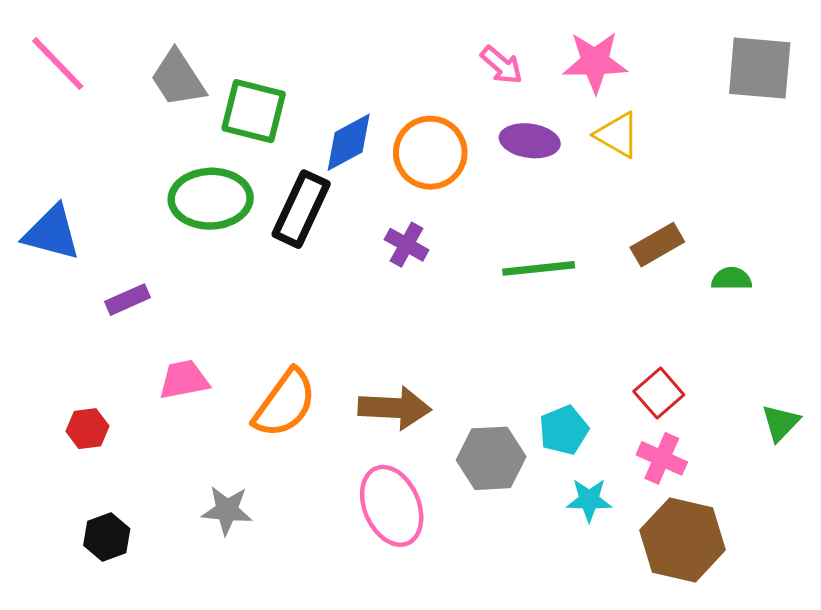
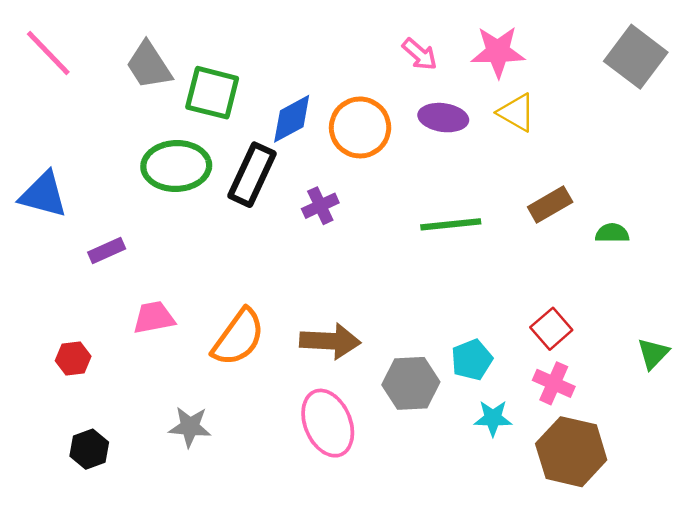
gray square: (760, 68) -> (636, 57), turned 32
purple cross: (407, 245) -> (320, 206), moved, turned 36

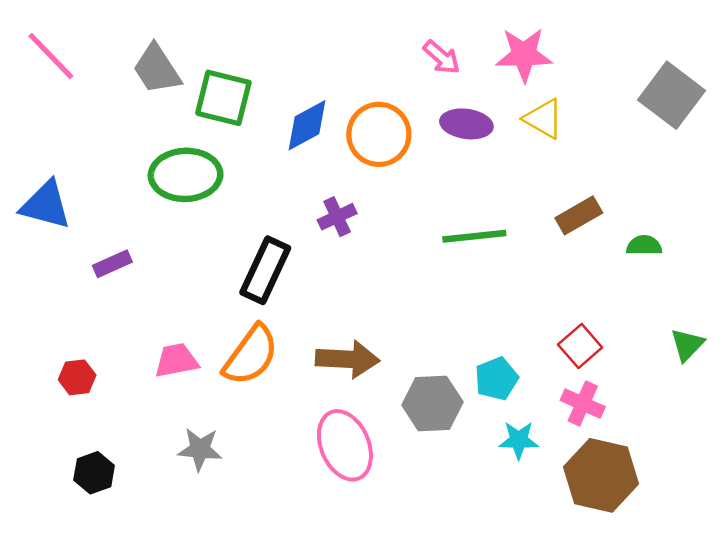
gray square: (636, 57) -> (672, 95), moved
black rectangle: (252, 175) -> (265, 270), moved
pink trapezoid: (154, 318) -> (176, 360), moved
green triangle: (653, 354) -> (687, 345), moved

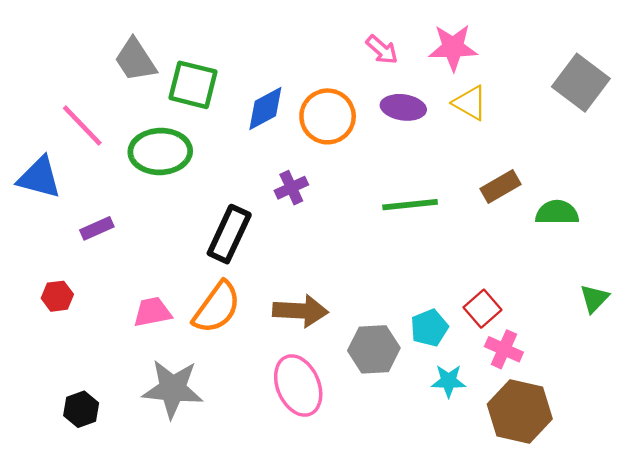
pink line: (51, 56) -> (82, 125), moved
green semicircle: (644, 245) -> (557, 213), size x1.4
red square: (580, 346) -> (482, 309), moved
red hexagon: (77, 377) -> (57, 296), moved
gray star: (200, 449) -> (173, 389), size x1.6

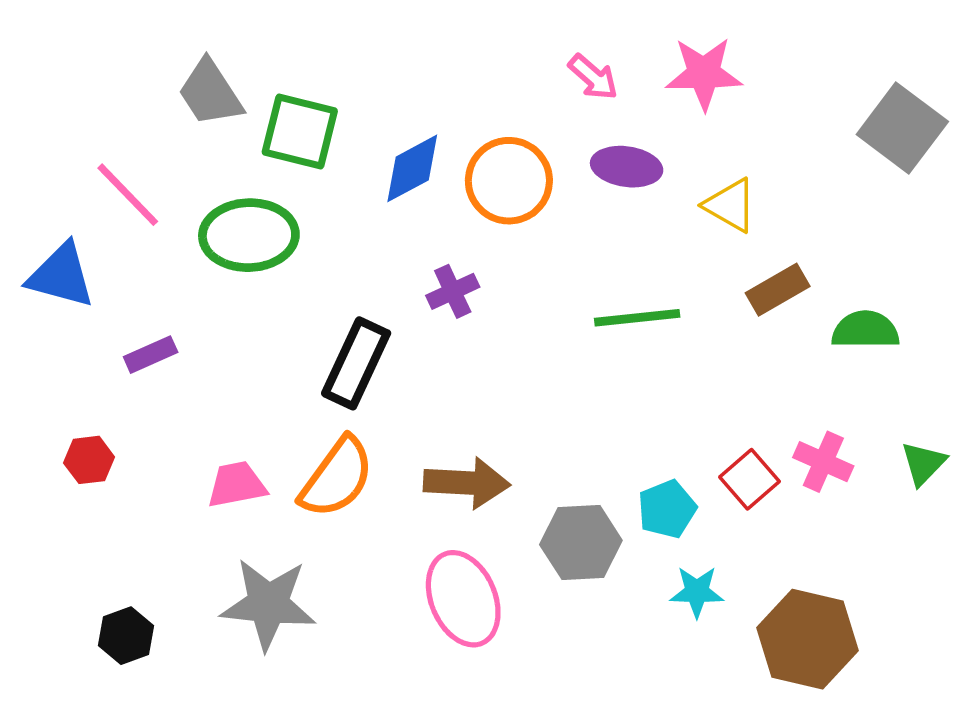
yellow triangle: (470, 103) -> (730, 205), moved
pink cross: (504, 349) -> (823, 462), moved

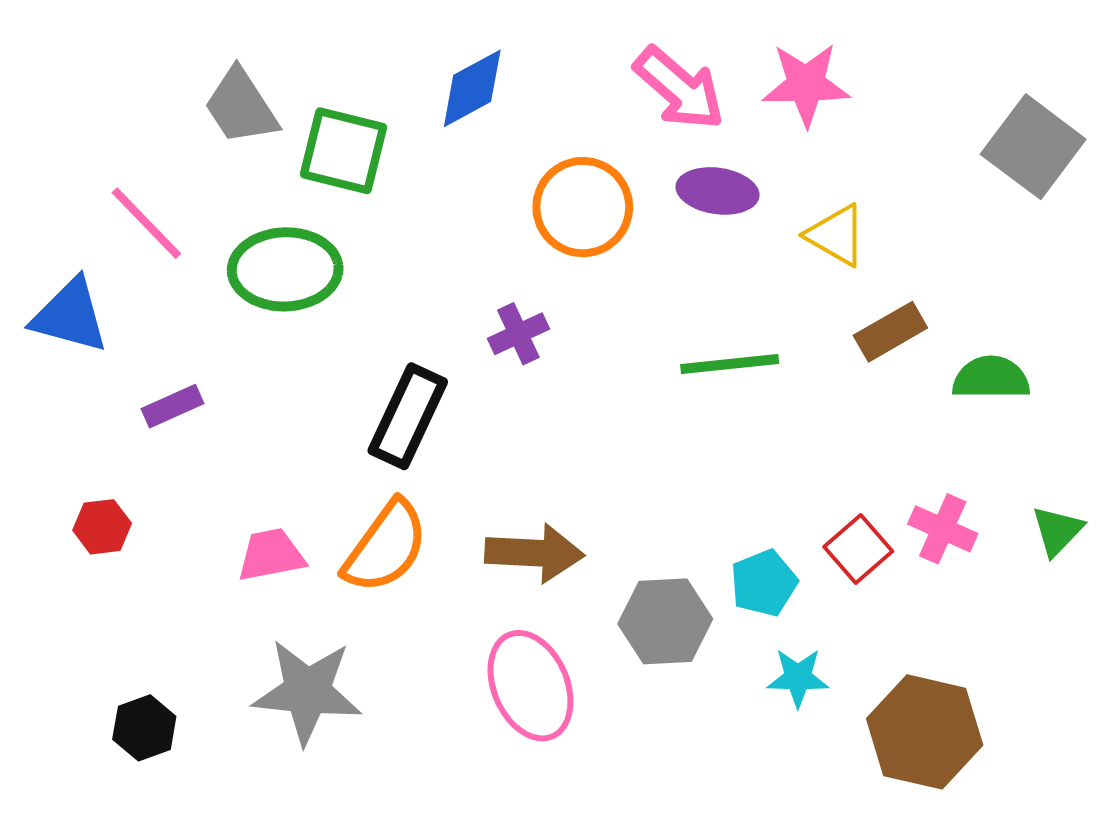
pink arrow: (593, 77) -> (679, 88), size x1.6
blue diamond: (412, 168) -> (472, 88), moved

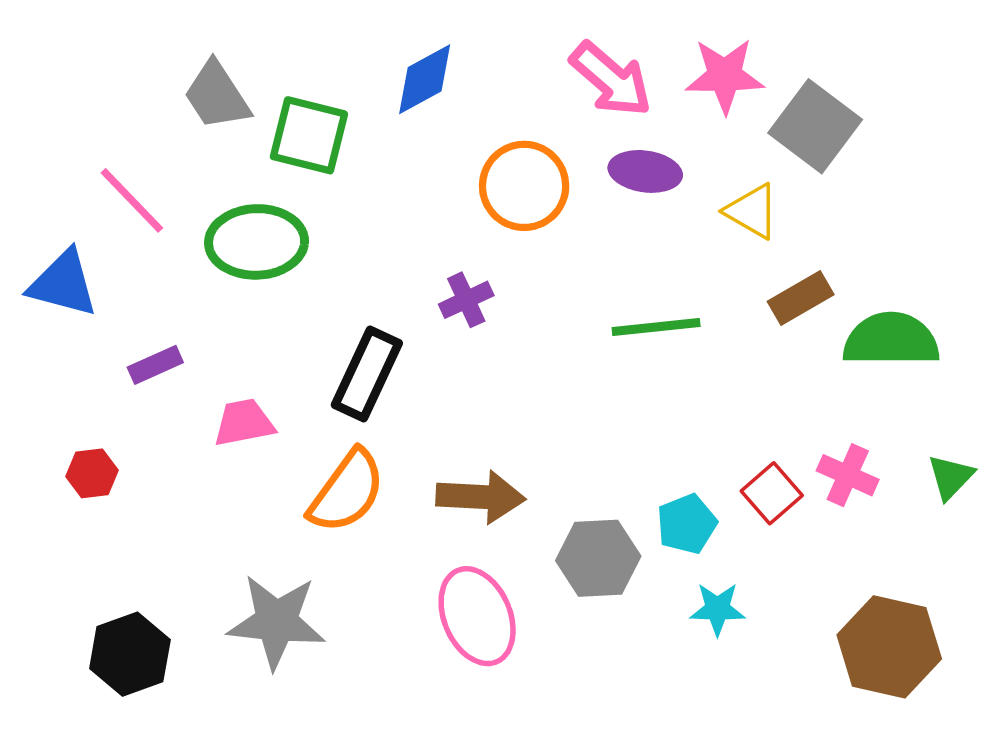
gray square: (1033, 147) -> (815, 126), moved
green semicircle: (991, 378) -> (891, 340), size x1.4
pink trapezoid: (271, 555) -> (244, 423), moved
black hexagon: (144, 728) -> (130, 654), size x1.4
brown hexagon: (925, 732) -> (889, 647), moved

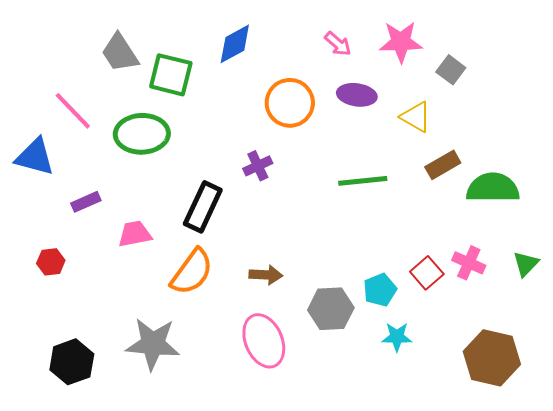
pink arrow: (611, 79) -> (338, 44), size x0.6
gray square: (815, 126) -> (451, 70), size x0.6
brown arrow: (481, 497) -> (266, 275), size x0.7

